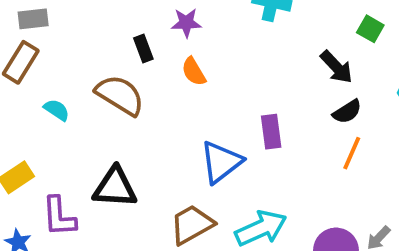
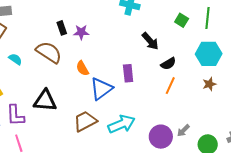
purple star: (186, 23) -> (81, 32), moved
black arrow: (336, 67) -> (150, 41), moved
orange semicircle: (194, 72) -> (82, 68), moved

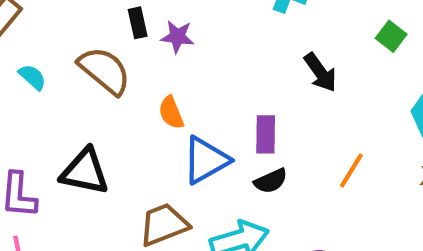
black semicircle: (168, 64) -> (271, 181), moved

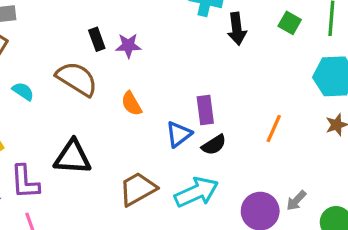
black arrow: (320, 72) -> (237, 29), moved, turned 36
blue triangle: (206, 160) -> (179, 134), moved, size x0.7

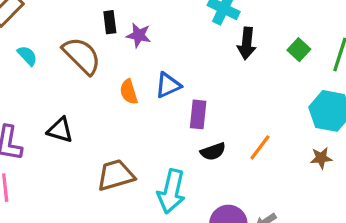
blue triangle: (179, 134) -> (168, 85), moved
black semicircle: (214, 145) -> (213, 151), moved
black triangle: (73, 157) -> (60, 130), size x0.7
cyan arrow: (196, 192) -> (171, 191), turned 114

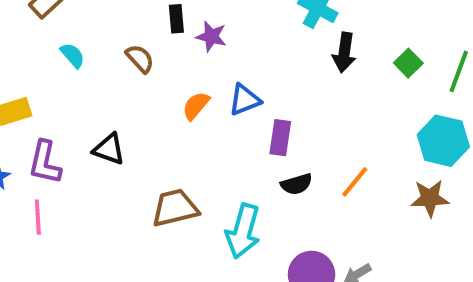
brown semicircle: (82, 56) -> (140, 59), size x0.6
orange semicircle: (129, 92) -> (196, 106), turned 55
brown star: (321, 158) -> (430, 198), size x1.4

